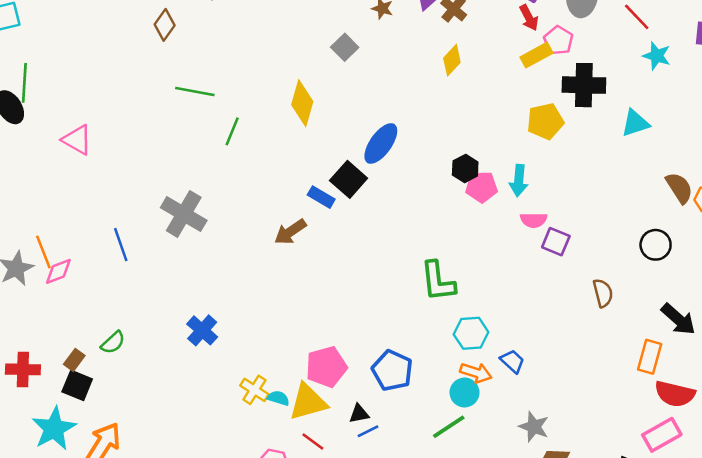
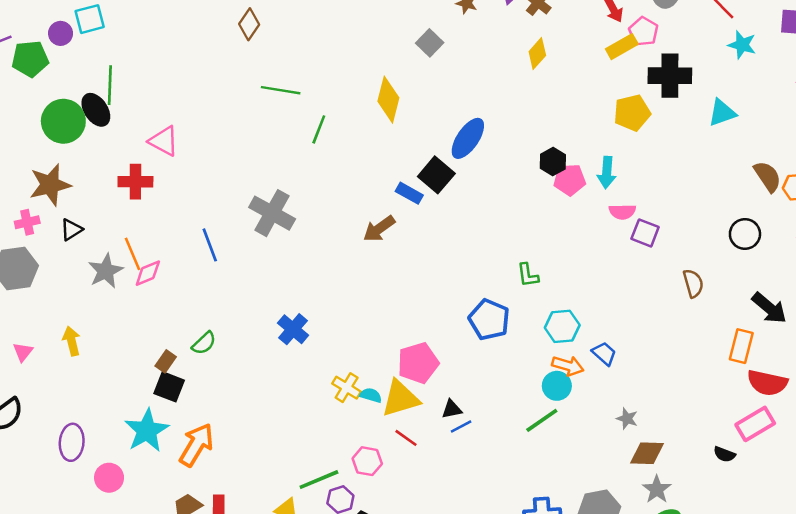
green L-shape: (438, 281) -> (528, 275), size x0.6
red cross: (23, 369) -> (135, 182), moved
blue pentagon: (392, 370) -> (489, 320), moved
gray star: (534, 427) -> (627, 419), size x0.7

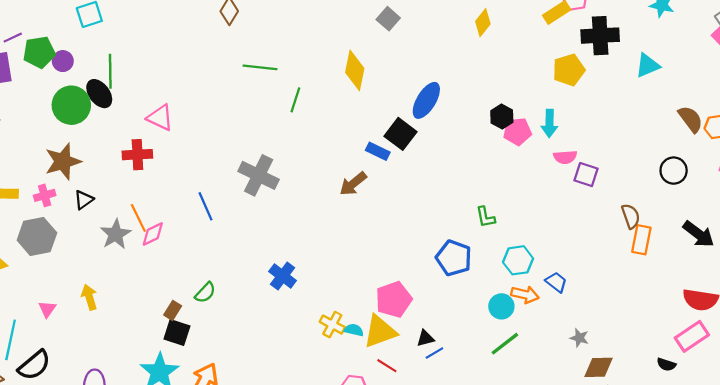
purple circle: (61, 33) -> (63, 61), moved
orange rectangle: (741, 346) -> (641, 240), moved
cyan circle: (557, 386) -> (501, 306), moved

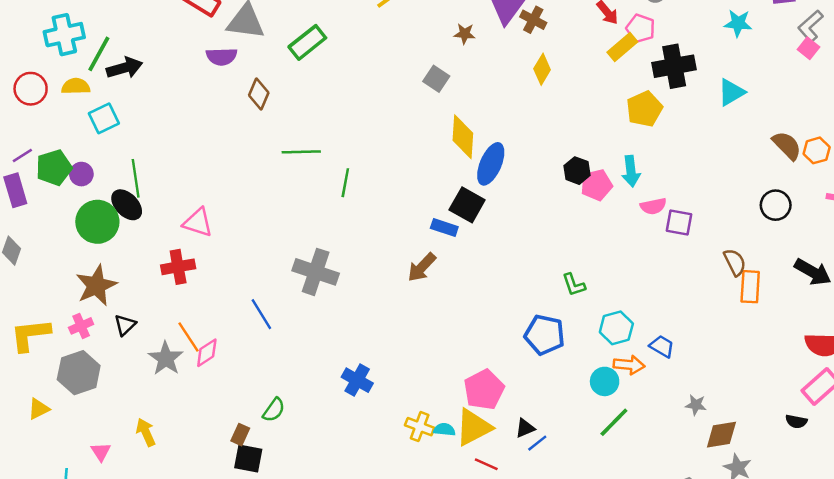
yellow diamond: (355, 70) -> (463, 137), moved

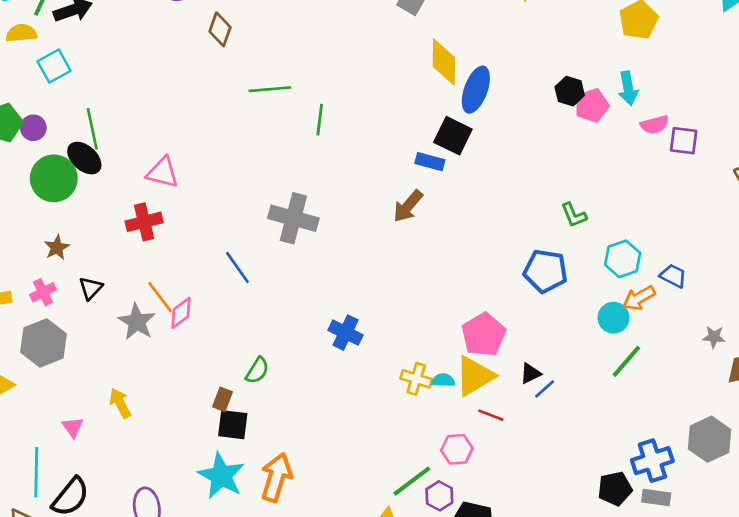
brown star: (96, 286) -> (57, 247), size x0.6
orange arrow: (629, 365) -> (639, 298), turned 148

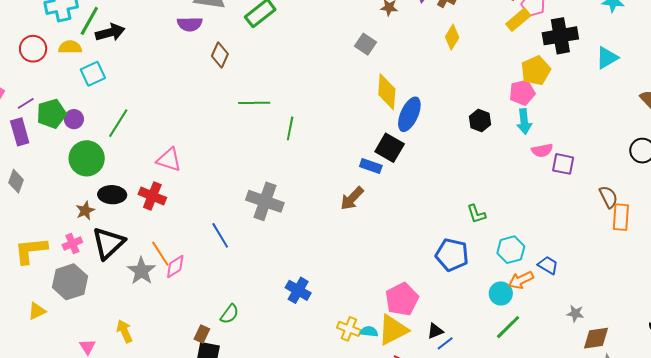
pink pentagon: (592, 105) -> (522, 93), moved
green line: (92, 129) -> (118, 123), turned 40
black ellipse: (84, 158) -> (112, 195), moved, turned -44
red cross: (144, 222) -> (152, 196), turned 32
black triangle: (91, 288) -> (108, 243), size x1.8

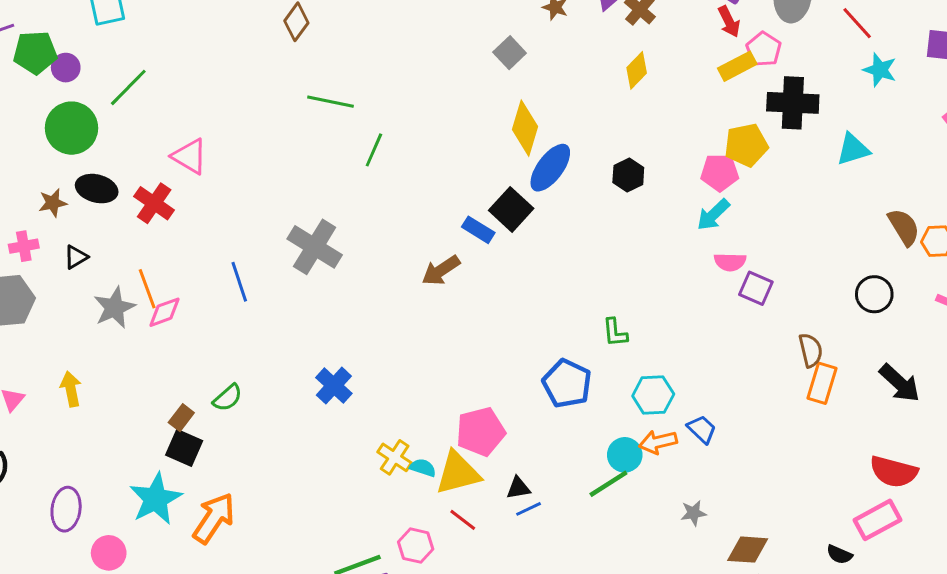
black hexagon: (480, 121) -> (628, 175), moved
cyan arrow: (524, 122) -> (713, 215), turned 40
black triangle: (108, 243) -> (76, 257), size x0.5
gray star: (575, 313) -> (694, 513), moved, turned -30
green line: (508, 327) -> (608, 484), moved

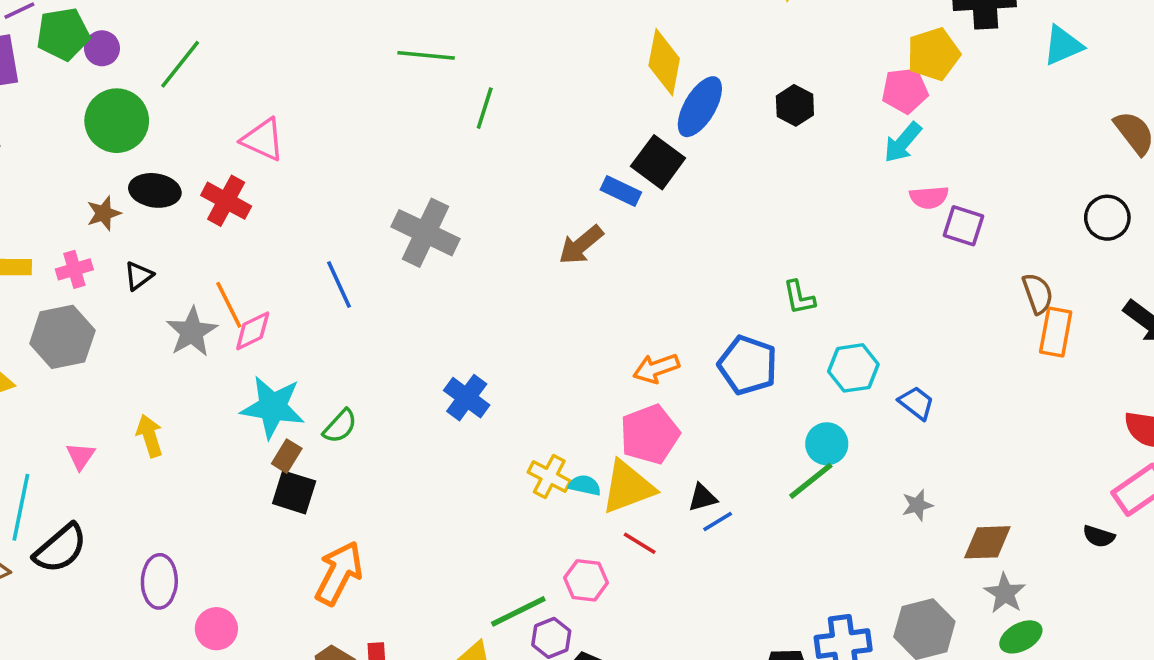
orange arrow: (658, 442) -> (656, 368), moved
cyan star: (156, 499) -> (273, 407), moved, turned -30

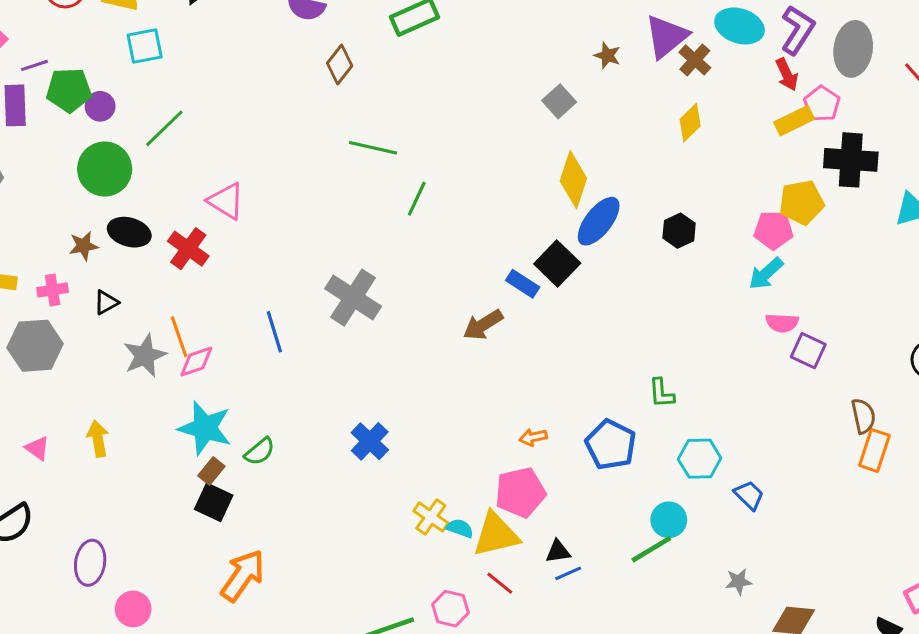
orange arrow: (656, 368) -> (533, 437), size x0.7
pink triangle: (81, 456) -> (37, 448), turned -36

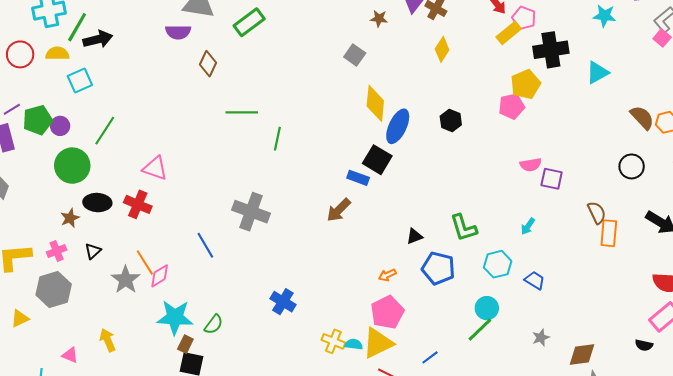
cyan arrow: (766, 274) -> (528, 226), moved, size x0.7
green L-shape: (661, 393) -> (463, 228), size x1.4
black triangle: (558, 552) -> (415, 236), moved

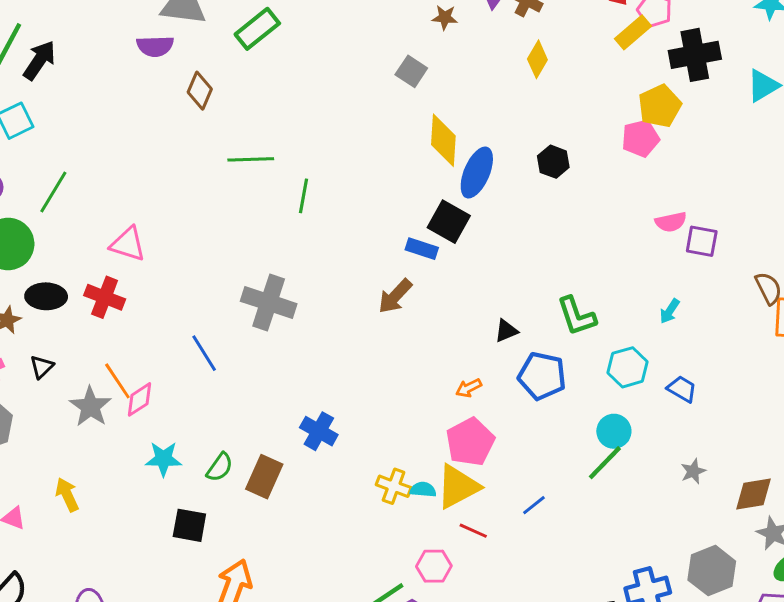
black arrow: (98, 39) -> (39, 60), turned -40
cyan star: (175, 317) -> (163, 459), size x0.7
brown rectangle: (185, 344) -> (264, 477), moved, size x1.6

